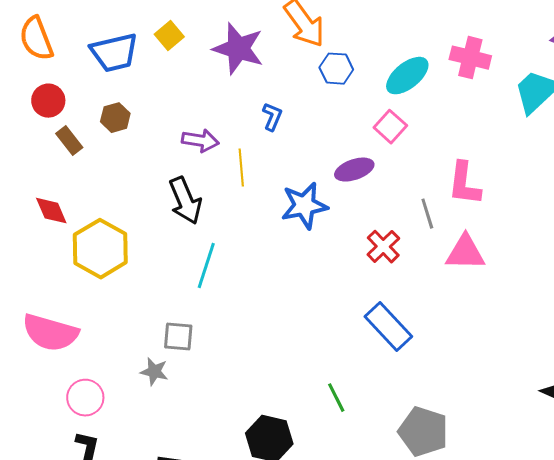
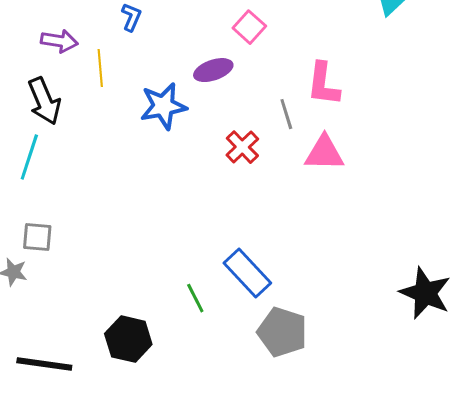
cyan line: (206, 266) -> (29, 157), moved
blue rectangle: (388, 327) -> (247, 273), moved

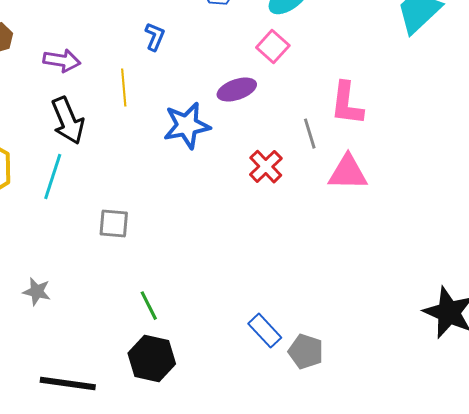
purple arrow: (59, 41) -> (62, 61), moved
gray square: (37, 237) -> (114, 224), moved
blue rectangle: (247, 273) -> (265, 331), moved, size x0.7
green line: (195, 298) -> (149, 306), moved
gray pentagon: (282, 332) -> (306, 352), size x0.7

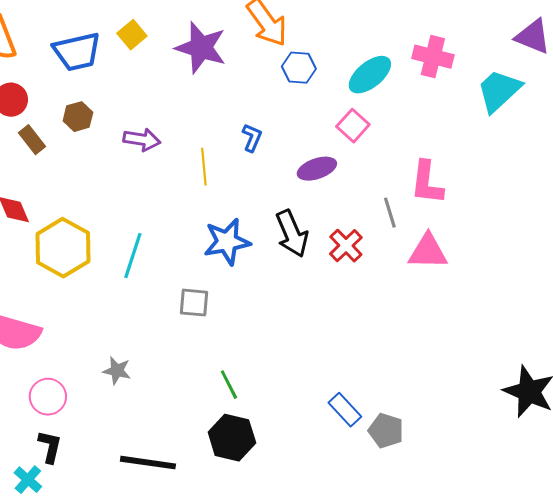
blue L-shape: (155, 37) -> (252, 138), moved
black arrow: (68, 121) -> (292, 234), moved
blue star: (187, 126) -> (227, 242), moved

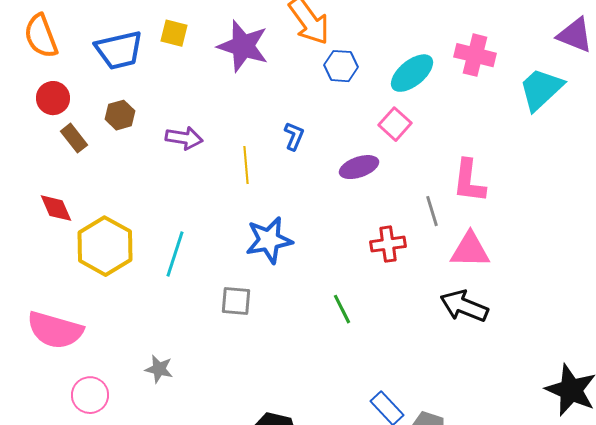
yellow square: (132, 35) -> (174, 33), turned -36
black arrow: (292, 234) -> (464, 306), moved, turned 135
red cross: (346, 246) -> (388, 244), turned 36
green line: (229, 385) -> (342, 309), moved

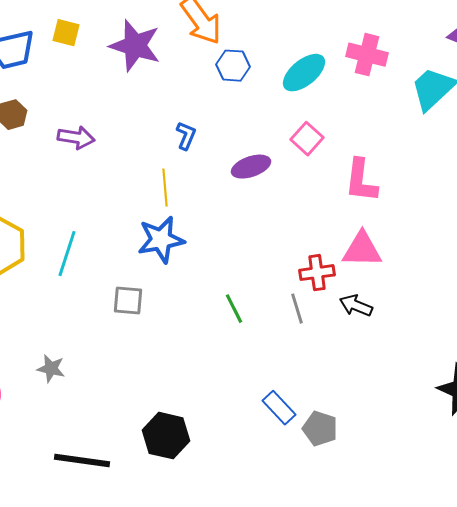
pink square: (395, 124) -> (307, 139), moved
yellow line: (246, 165) -> (165, 188), moved
gray line: (432, 211) -> (297, 309), moved
red cross: (388, 244) -> (317, 273), moved
black arrow: (464, 306) -> (356, 306), size x0.7

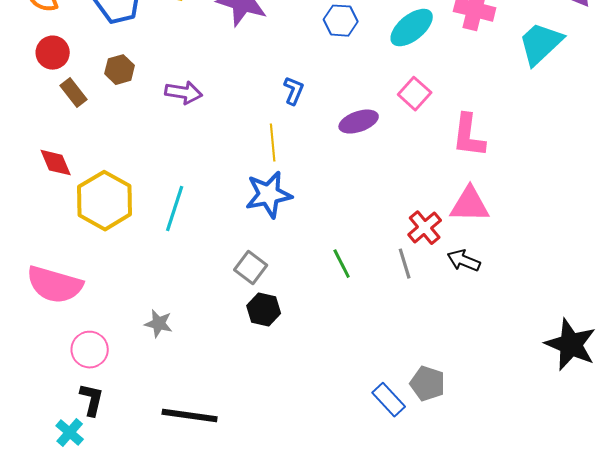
red cross: (317, 273) -> (425, 228), turned -32
gray square: (128, 301) -> (251, 268), moved, turned 32
blue rectangle: (279, 408) -> (389, 400), moved
black hexagon: (166, 436) -> (264, 310), moved, size x0.7

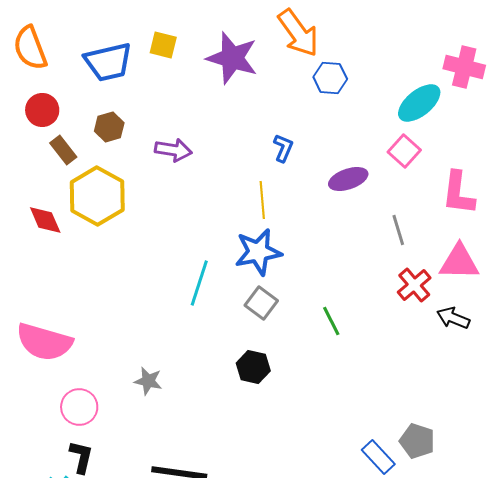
cyan ellipse: (412, 28) -> (419, 103), moved
yellow hexagon: (105, 201) -> (97, 196), moved
cyan line: (175, 209) -> (199, 283), moved
gray line: (405, 264) -> (398, 230), moved
gray square: (251, 268) -> (261, 303), moved

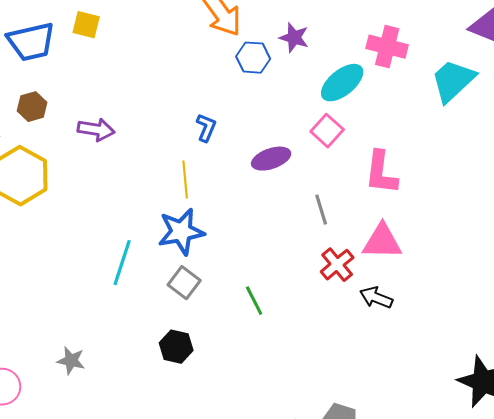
purple star: (232, 58) -> (294, 38), moved, size x0.6

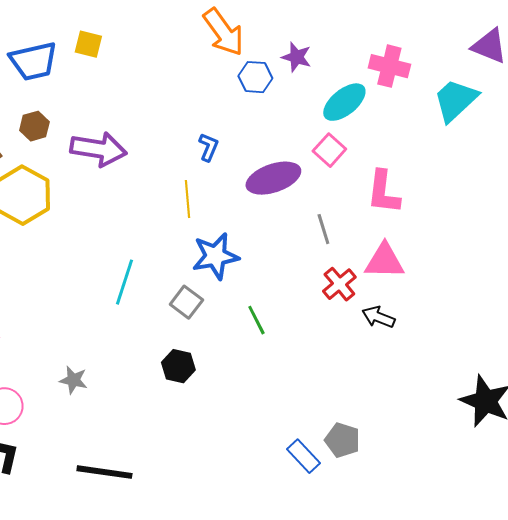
purple arrow: (96, 130) -> (98, 149), size x1.5
purple ellipse: (271, 159) -> (273, 178), size x1.4
blue star: (181, 232) -> (215, 256), moved

